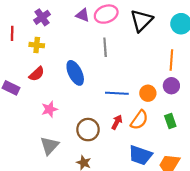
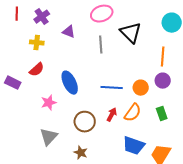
purple triangle: (83, 15) -> (69, 32), moved
black triangle: (141, 20) -> (131, 33), moved, turned -30
red line: (12, 33) -> (17, 14), moved
blue ellipse: (75, 73) -> (70, 83), moved

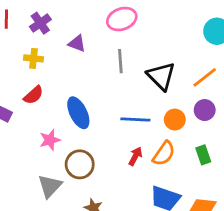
black triangle: (131, 33) -> (161, 76), moved
orange line: (163, 57) -> (205, 77), turned 48
brown circle: (85, 122) -> (80, 164), moved

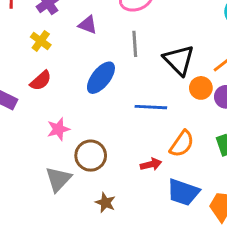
yellow cross: (33, 58) -> (41, 41), turned 30
blue ellipse: (78, 113) -> (101, 78), moved, turned 64
orange circle: (175, 120) -> (201, 88), moved
red arrow: (135, 156) -> (151, 164), moved, turned 48

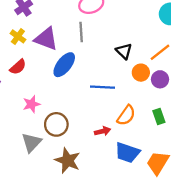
purple triangle: (88, 25) -> (46, 39), moved, size x1.6
gray line: (135, 44) -> (81, 32), moved
black triangle: (179, 60) -> (124, 51), size x0.7
brown star: (105, 203) -> (68, 160), size x1.6

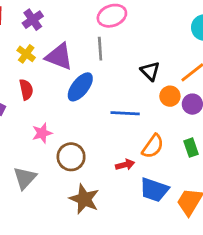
red semicircle: (18, 67) -> (26, 90), turned -60
gray triangle: (31, 142) -> (25, 178), moved

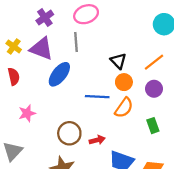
purple cross: (33, 20) -> (45, 18), moved
orange circle: (170, 96) -> (124, 82), moved
orange semicircle: (153, 146) -> (124, 108), moved
brown circle: (71, 157) -> (69, 133), moved

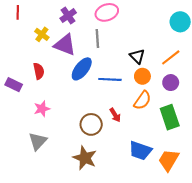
yellow cross: (14, 46) -> (42, 34), moved
blue line: (97, 97) -> (110, 79), moved
pink star: (27, 113) -> (42, 109), moved
green rectangle: (153, 126) -> (170, 117), size x1.6
red arrow: (97, 140) -> (115, 115), moved, turned 72

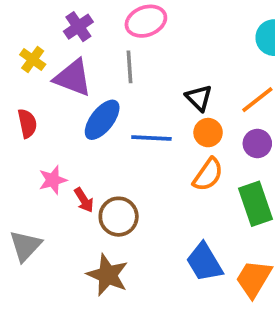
pink star: (42, 109) -> (53, 180), moved
red arrow: (115, 115) -> (84, 200), moved
blue trapezoid: (140, 151) -> (204, 262), turned 40

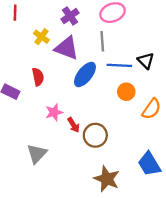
orange circle: (208, 133) -> (126, 92), moved
blue line: (151, 138) -> (119, 65), moved
brown star: (108, 275) -> (107, 179), moved

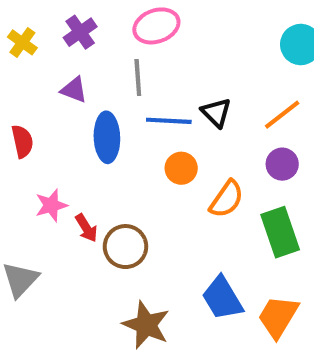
yellow cross: (41, 37) -> (22, 42), moved
purple triangle: (67, 48) -> (74, 90), size x0.6
blue ellipse: (85, 74) -> (107, 137), turned -40

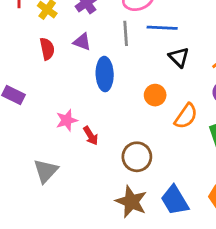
blue line: (169, 121) -> (162, 28), moved
red semicircle: (22, 141) -> (47, 49), moved
brown circle: (125, 247) -> (137, 157), moved
blue trapezoid: (222, 298) -> (175, 200), moved

